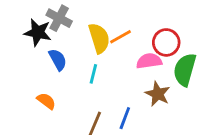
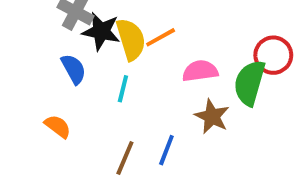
black star: (38, 32) -> (101, 31), moved
red circle: (166, 42) -> (273, 55), moved

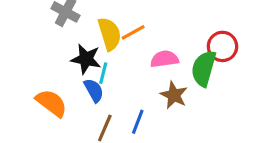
black star: (101, 31) -> (86, 59), moved
blue semicircle: (74, 69) -> (94, 90), moved
orange semicircle: (58, 126) -> (51, 103), size x1.5

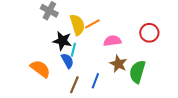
green semicircle: (204, 68) -> (137, 72), moved

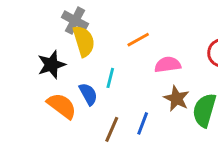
yellow semicircle: (77, 25) -> (84, 41), moved
black star: (62, 41) -> (51, 65), moved, turned -30
blue semicircle: (67, 61) -> (88, 94), moved

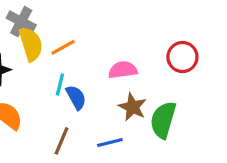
orange line: (138, 40) -> (63, 47), moved
blue semicircle: (88, 94) -> (76, 97), moved
blue line: (143, 123) -> (110, 142), moved, turned 55

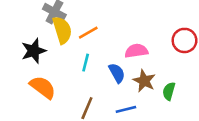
blue semicircle: (76, 97) -> (117, 73), moved
green semicircle: (163, 120) -> (169, 91), size x0.6

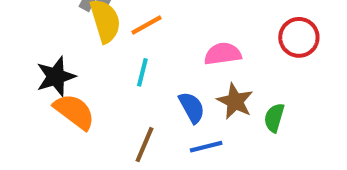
black star: (34, 51) -> (56, 77), moved
blue semicircle: (117, 73) -> (192, 107), moved

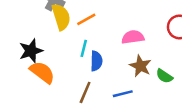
blue semicircle: (192, 107) -> (96, 61), moved, turned 30
green semicircle: (274, 118) -> (164, 76), turned -72

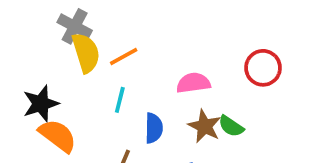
blue semicircle: (96, 61) -> (154, 128), moved
green semicircle: (164, 76) -> (231, 126), moved

